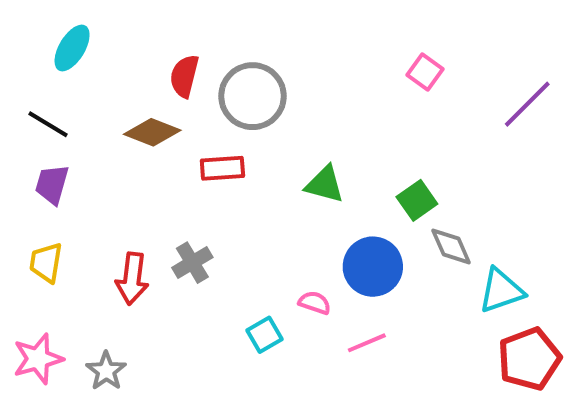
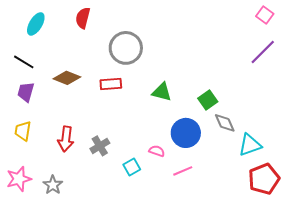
pink square: (425, 72) -> (265, 15), moved
red semicircle: (184, 76) -> (83, 18), moved
brown diamond: (152, 132) -> (67, 78), moved
gray cross: (192, 263) -> (100, 146), moved

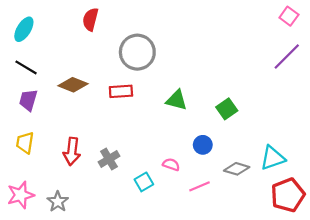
cyan ellipse: (36, 24) -> (24, 29), moved
gray diamond: (225, 123) -> (237, 169), moved, turned -50
blue circle: (186, 133) -> (203, 145), size x0.6

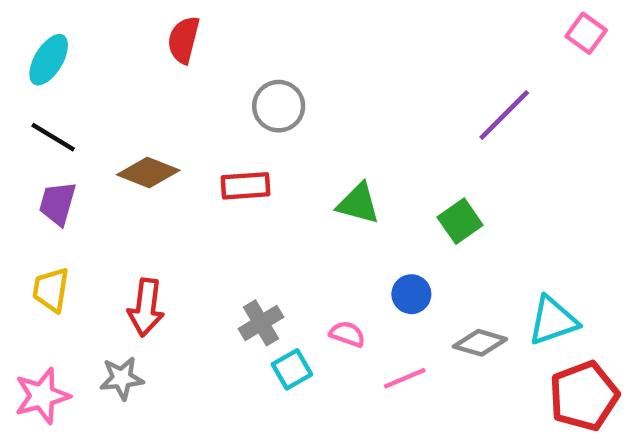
gray circle: (137, 52) -> (279, 106), size x0.7
purple line: (287, 56) -> (504, 115), moved
gray cross: (109, 159) -> (261, 323), moved
gray star: (58, 202) -> (122, 378), moved, turned 30

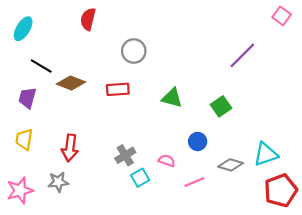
black line: (53, 137) -> (41, 66), moved

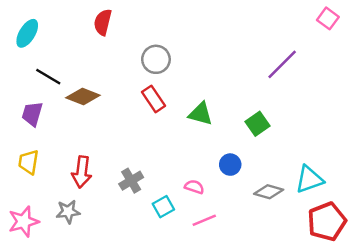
red rectangle: (118, 89) -> (153, 99), moved, turned 60
gray cross: (125, 155) -> (131, 181), moved
pink line: (194, 182) -> (204, 220), moved

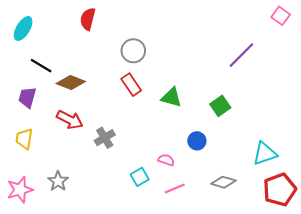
red arrow: (82, 172) -> (70, 120), moved, turned -70
gray cross: (131, 181) -> (105, 138), moved
gray diamond: (269, 192) -> (223, 182), moved
gray star: (68, 212) -> (58, 181), turned -30

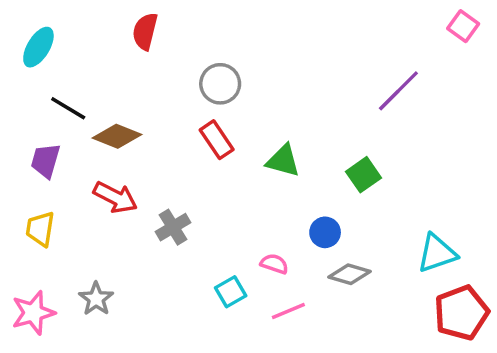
gray diamond: (223, 182) -> (350, 274), moved

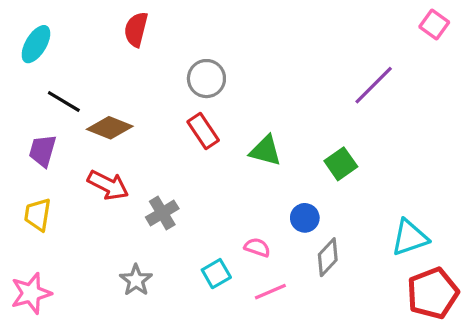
gray diamond: (350, 274) -> (328, 257), turned -63
gray star: (96, 299) -> (136, 280), moved

